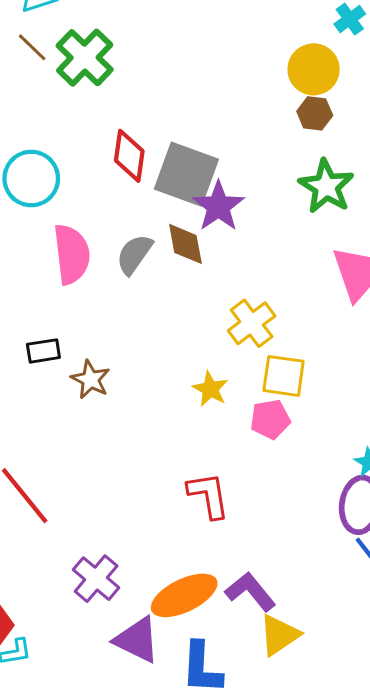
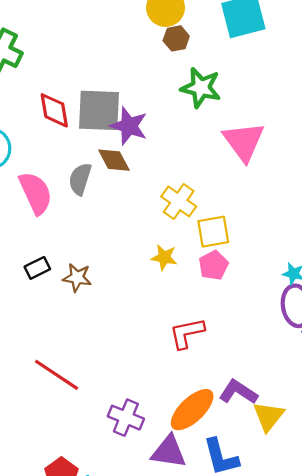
red L-shape: (208, 495) -> (187, 333), turned -75

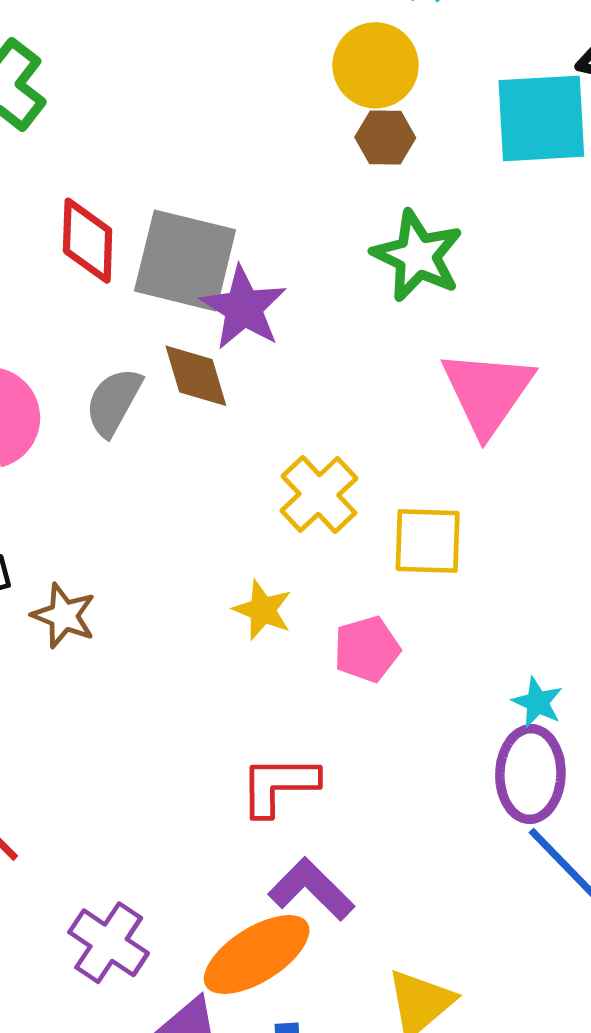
yellow square: (213, 232) -> (428, 541), moved
purple L-shape: (238, 392) -> (311, 889), moved

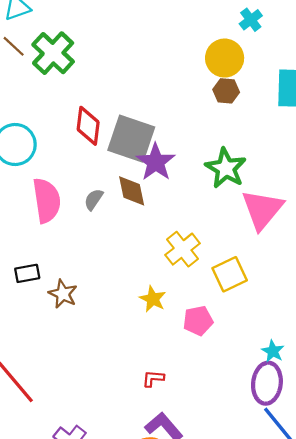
green star: (417, 256) -> (226, 168), moved
gray semicircle: (114, 402) -> (94, 199), size x0.7
yellow square: (428, 541) -> (230, 274), turned -32
red L-shape: (279, 785) -> (153, 379), size x0.6

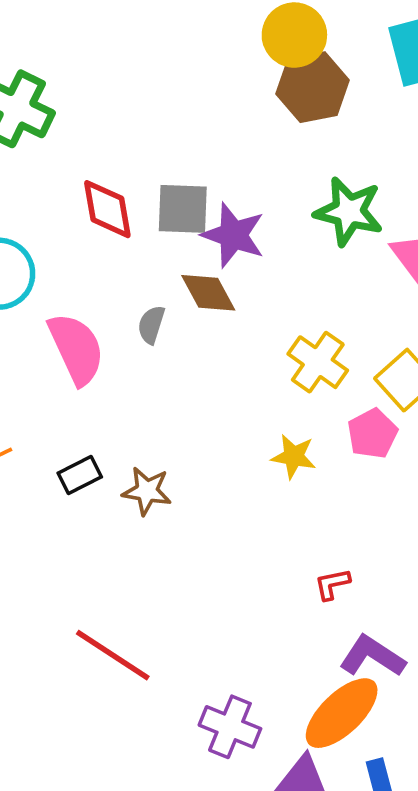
brown hexagon: (226, 91) -> (313, 87), size x1.6
gray square: (131, 139) -> (183, 209), size x0.7
pink pentagon: (198, 321) -> (372, 434), moved

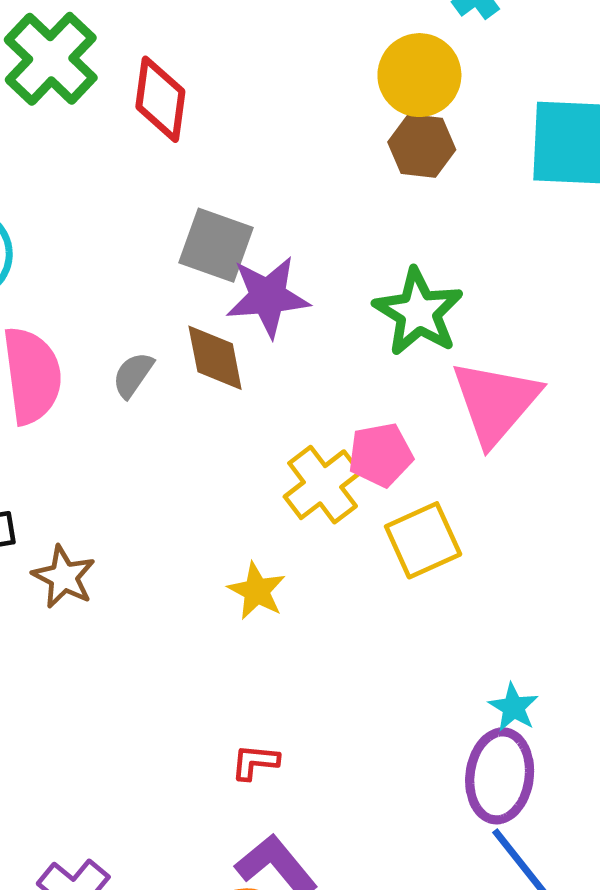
brown hexagon: (313, 87) -> (422, 146), size x0.7
red diamond: (107, 209) -> (160, 99), moved
purple star: (233, 235) -> (268, 297), turned 30
pink pentagon: (372, 434) -> (380, 455), moved

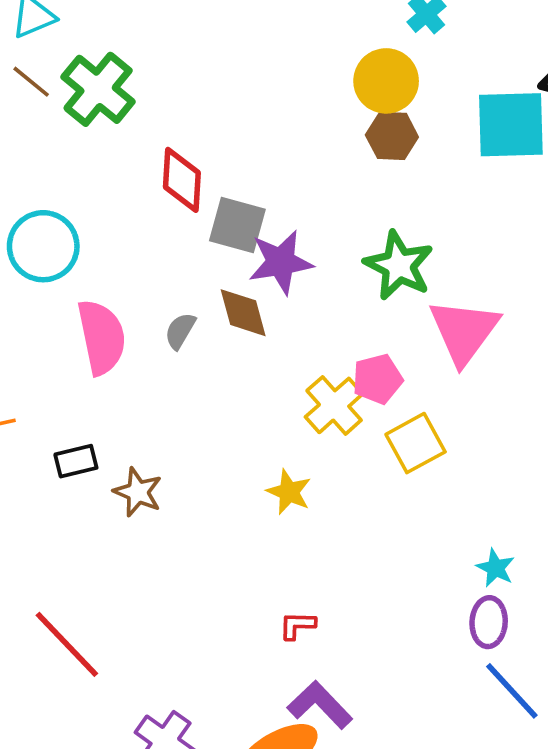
red diamond: (160, 99) -> (182, 180), moved
purple ellipse: (500, 776) -> (489, 622), size x0.7

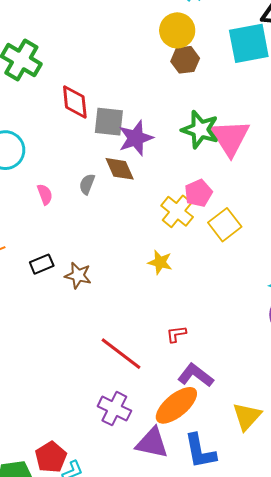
pink triangle: (464, 331) -> (230, 138), moved
pink semicircle: (102, 337) -> (45, 194), size x0.5
red line: (67, 644) -> (121, 354), moved

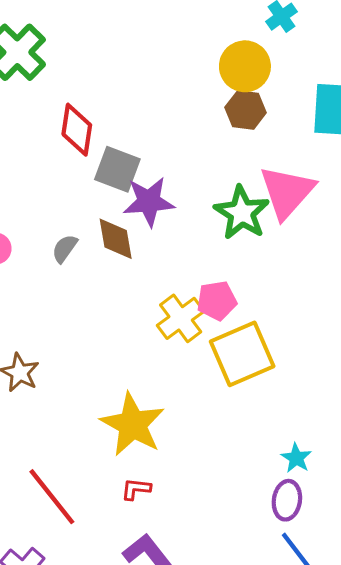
pink triangle: (230, 138) -> (287, 192), moved
yellow square: (225, 225) -> (242, 354), size x1.4
yellow star: (160, 262) -> (133, 425), moved, size x1.8

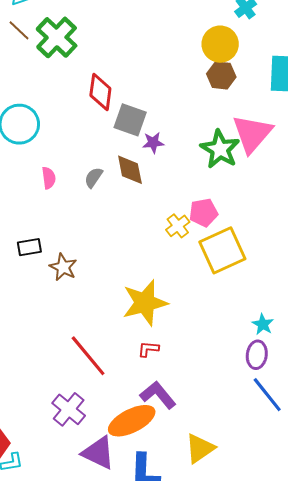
purple star: (149, 202) -> (153, 143), size x0.6
yellow cross: (181, 318) -> (178, 226), size x0.7
yellow star: (133, 425) -> (145, 303), turned 30

